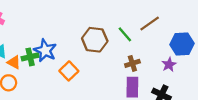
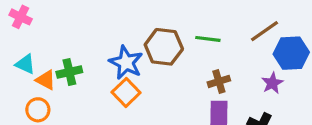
brown line: (150, 24) -> (264, 31), moved
green line: (125, 34) -> (208, 39), turned -42
blue star: (45, 50) -> (126, 63), moved

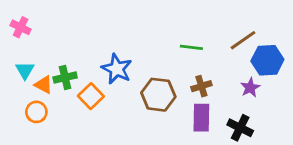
brown hexagon: (164, 47) -> (158, 95), moved
cyan triangle: (25, 64) -> (25, 70), turned 36
orange square: (126, 92) -> (91, 96), moved

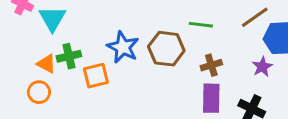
cyan triangle: (25, 70) -> (52, 19), moved, size x1.4
brown hexagon: (158, 95) -> (166, 49), moved
orange square: (91, 96) -> (96, 76), turned 30

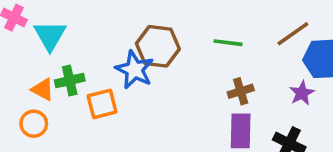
brown hexagon: (166, 49) -> (158, 46), moved

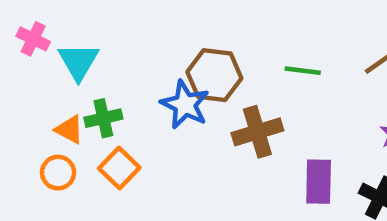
brown cross: (241, 91) -> (257, 132), moved, size x1.5
orange square: (102, 104) -> (119, 168), moved, turned -32

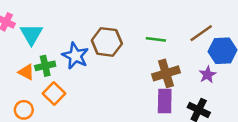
blue star: (185, 105) -> (75, 56), moved
brown cross: (257, 132) -> (166, 73), moved
orange circle: (58, 173) -> (24, 110), moved

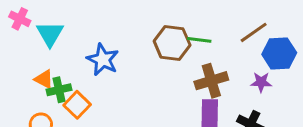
brown hexagon: (107, 42) -> (172, 43), moved
green cross: (45, 66) -> (59, 90), moved
purple star: (207, 75) -> (261, 82), turned 30

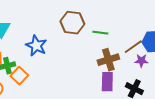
brown line: (254, 32) -> (133, 47), moved
brown hexagon: (172, 43) -> (72, 23), moved

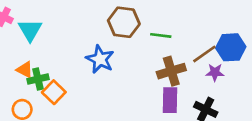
blue star: (36, 46) -> (100, 59), moved

